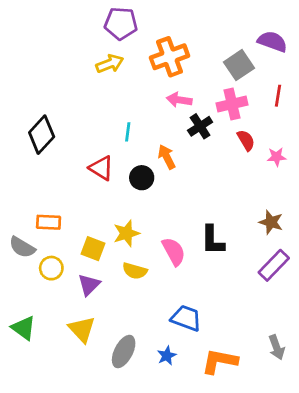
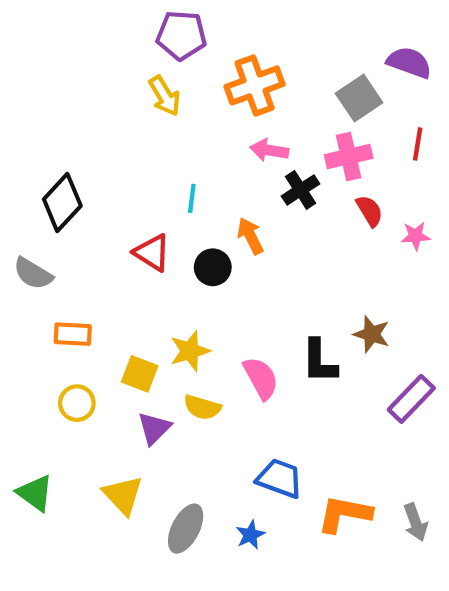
yellow arrow: (110, 64) -> (165, 96), turned 80
brown star: (271, 222) -> (372, 334), moved
gray semicircle: (22, 247) -> (33, 274), moved
purple triangle: (89, 285) -> (154, 428), moved
orange L-shape: (220, 361) -> (344, 514), moved

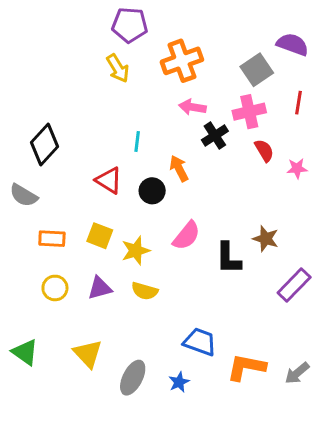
yellow square: (140, 374) -> (100, 236), moved
pink semicircle: (261, 378) -> (186, 236), moved, turned 68
purple triangle: (154, 428) -> (100, 288), moved, turned 30
gray arrow: (415, 522) -> (297, 373), turned 70

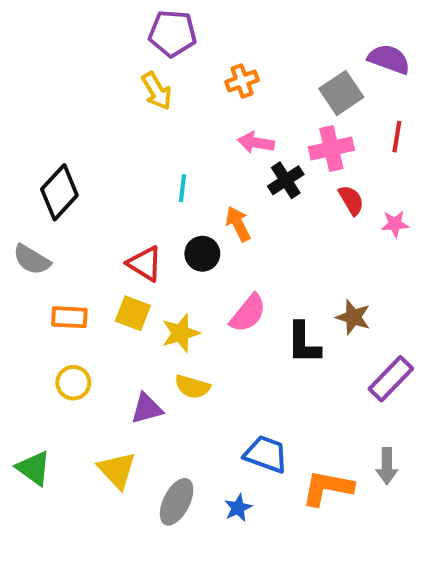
orange cross: (182, 61) -> (242, 81), size x0.6
red triangle: (109, 180) -> (145, 264), moved
purple triangle: (100, 288) -> (147, 409), moved
gray arrow: (297, 373) -> (387, 466), moved, turned -50

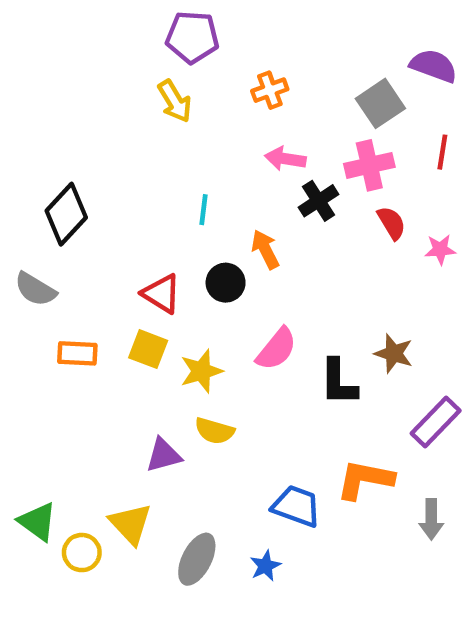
yellow circle: (73, 383) -> (82, 553), moved
orange L-shape: (327, 488) -> (365, 480), moved

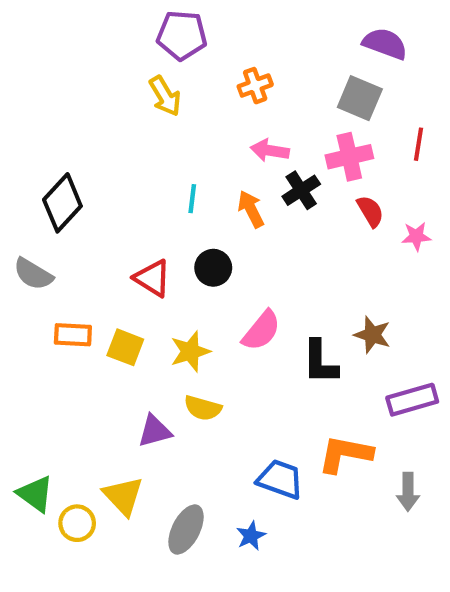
purple semicircle: (434, 66) -> (385, 44), moved
gray square: (380, 103) -> (360, 98), turned -33
orange arrow: (265, 249) -> (251, 209), moved
yellow square: (148, 349) -> (125, 347), moved
purple rectangle: (436, 422) -> (412, 400), turned 30

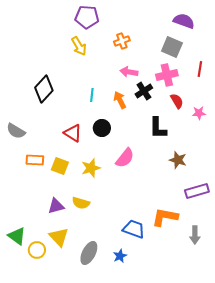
black diamond: (62, 203) -> (44, 89), moved
black L-shape: (320, 362) -> (158, 128), moved
yellow semicircle: (203, 408) -> (81, 203), moved
purple triangle: (155, 431) -> (56, 206), moved

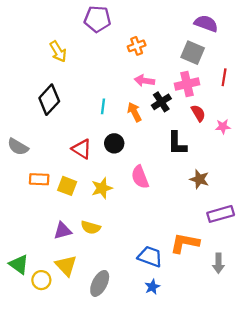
yellow arrow: (79, 46) -> (58, 51), moved
pink semicircle: (125, 158) -> (140, 177), turned 120
blue star: (120, 256) -> (152, 287), moved

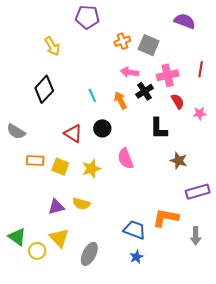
gray square: (193, 53) -> (149, 45), moved
cyan line: (103, 106) -> (92, 95), turned -32

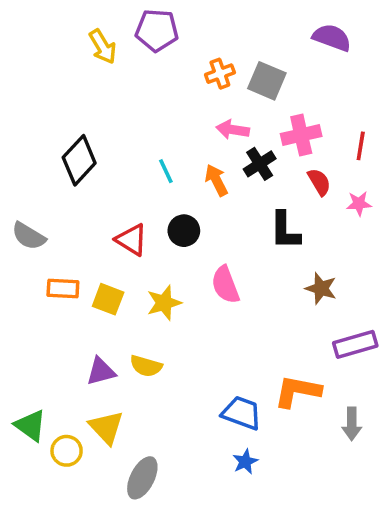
yellow arrow: (52, 46) -> (103, 47), moved
red line: (201, 69) -> (361, 146), moved
gray ellipse: (89, 254) -> (142, 478), moved

